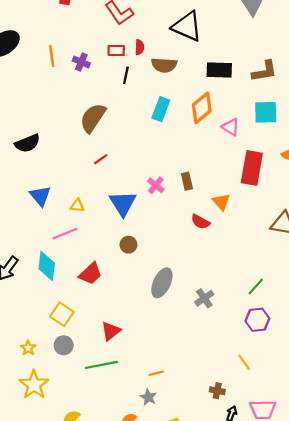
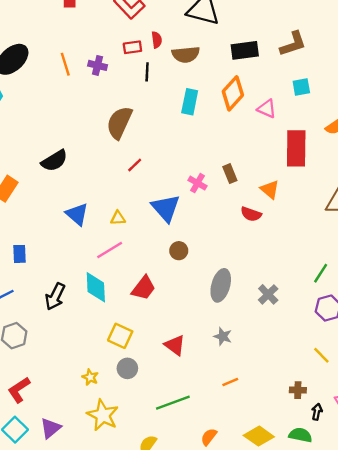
cyan square: (266, 112) -> (301, 87), size x0.7
red triangle: (111, 331) -> (175, 345), turned -35
green line: (101, 365) -> (173, 403), moved
gray star: (148, 397) -> (223, 336), moved

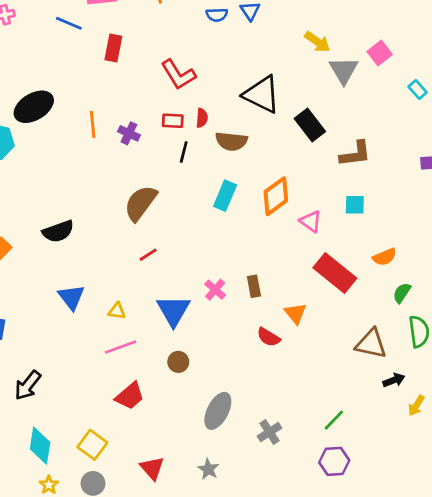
black rectangle: (245, 50) -> (310, 125), moved, turned 48
red rectangle: (296, 148) -> (335, 273), turned -63
pink line: (110, 250) -> (121, 347), moved
cyan diamond: (96, 287) -> (40, 446), moved

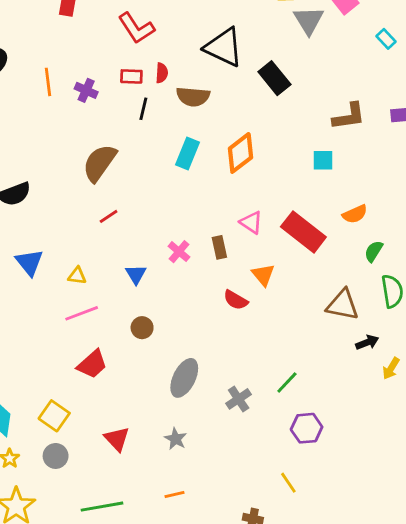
brown L-shape: (355, 154) -> (349, 116), moved
pink triangle: (311, 221) -> (251, 222), moved
blue triangle: (173, 311) -> (136, 274), size x0.6
green line: (334, 420) -> (287, 382), moved

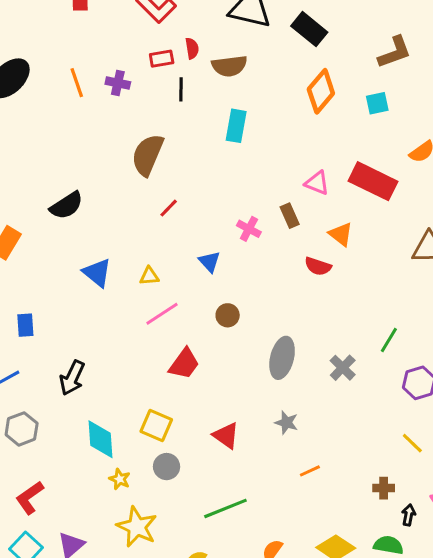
orange diamond: (240, 153) -> (321, 91), moved
orange line: (174, 495) -> (310, 471), moved

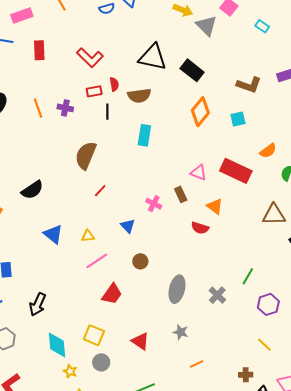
brown L-shape: (395, 52) -> (249, 85), turned 40

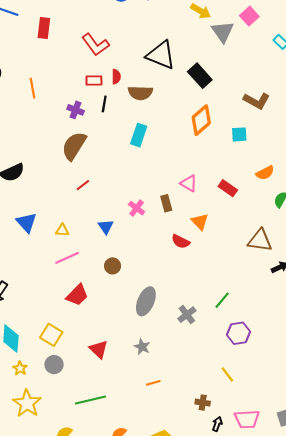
purple cross: (65, 108) -> (76, 110), moved
red rectangle: (236, 171) -> (228, 188), size x0.6

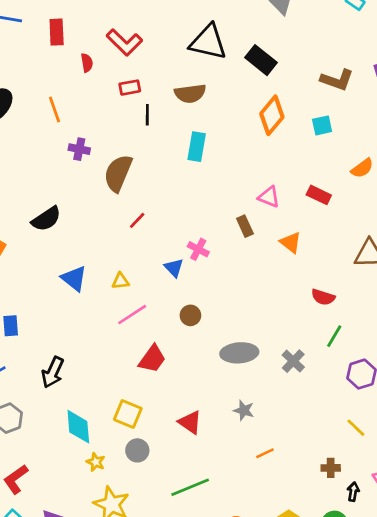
red semicircle: (116, 77) -> (87, 63), moved
purple cross: (76, 110) -> (79, 149), moved
pink cross: (137, 208) -> (198, 249), moved
red semicircle: (181, 241) -> (323, 297), moved
gray ellipse: (146, 301) -> (239, 353), turned 72

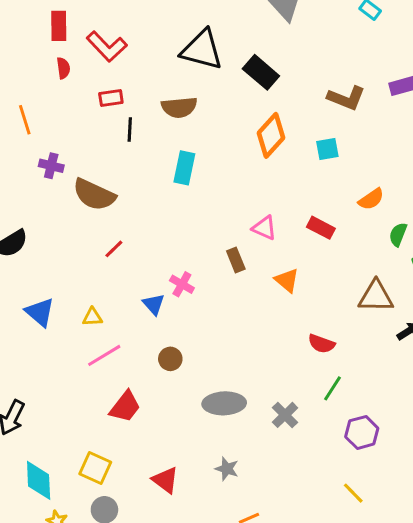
red rectangle: (57, 32) -> (59, 26), moved
brown semicircle: (118, 173) -> (94, 195), turned -90

